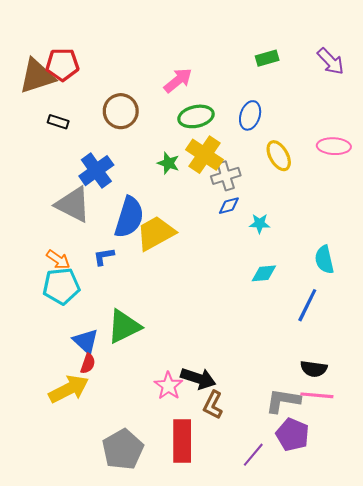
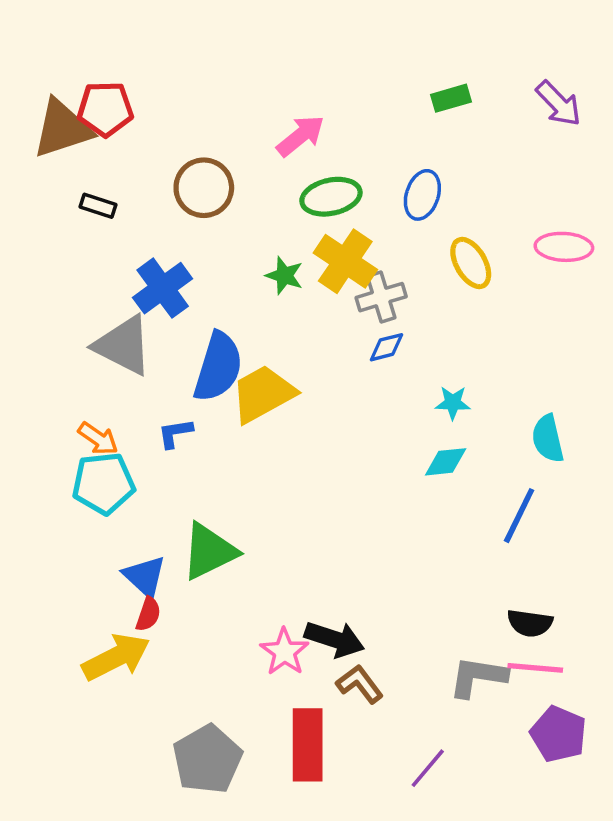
cyan star: (260, 224) -> (453, 403), moved
brown L-shape: (213, 405) -> (360, 684), turned 116
purple pentagon: (292, 435) -> (559, 734), moved

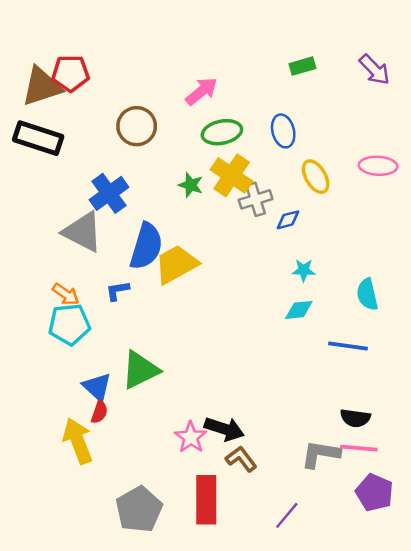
blue ellipse: (422, 195) -> (283, 131), turned -32
black rectangle: (98, 206) -> (38, 138), moved, size x2.0
blue diamond: (387, 347) -> (288, 220), moved
blue line: (519, 516) -> (348, 346), turned 72
yellow arrow: (116, 657) -> (78, 441), turned -84

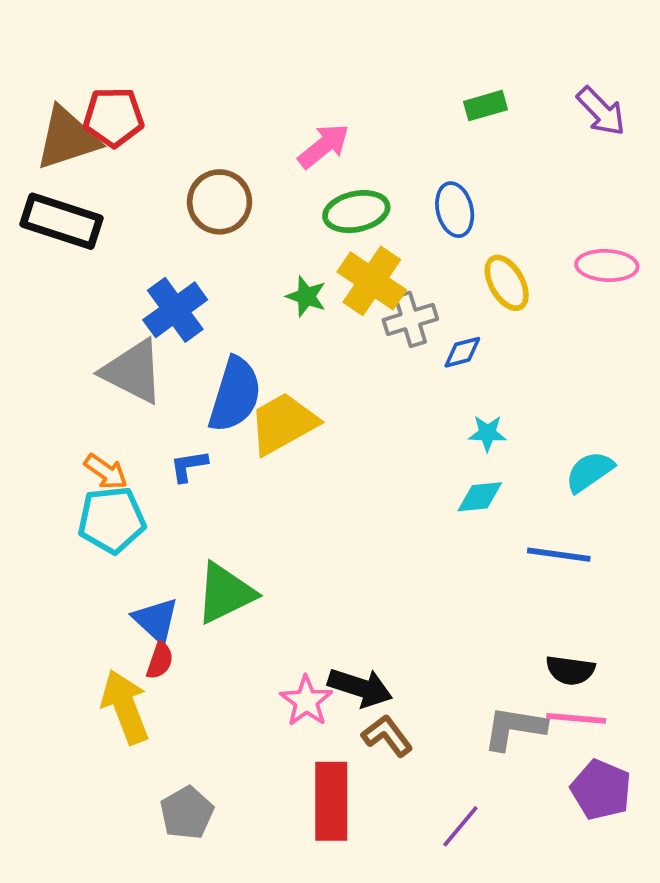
cyan semicircle: (367, 294) -> (590, 472), turned 68
gray pentagon: (139, 509) -> (187, 813), moved, size x0.7

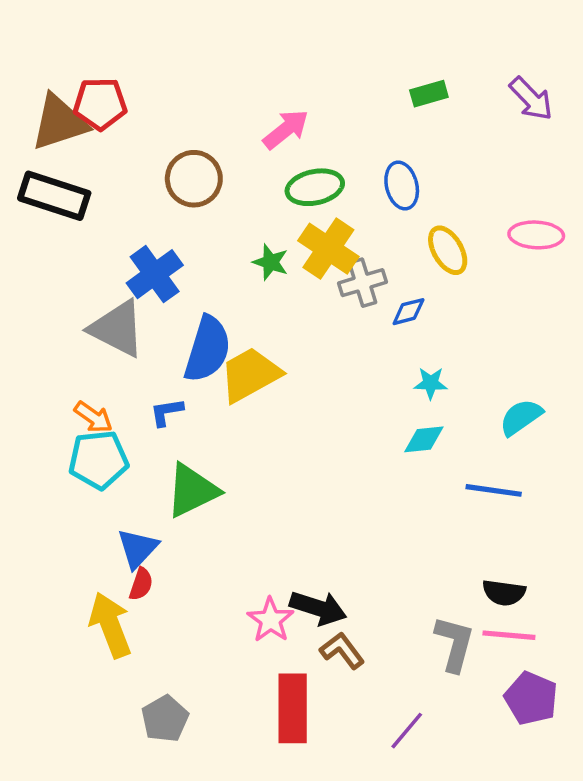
green triangle: (225, 593) -> (192, 490), moved
blue triangle: (156, 620) -> (138, 548), turned 30
gray L-shape: (514, 728) -> (454, 644), turned 96

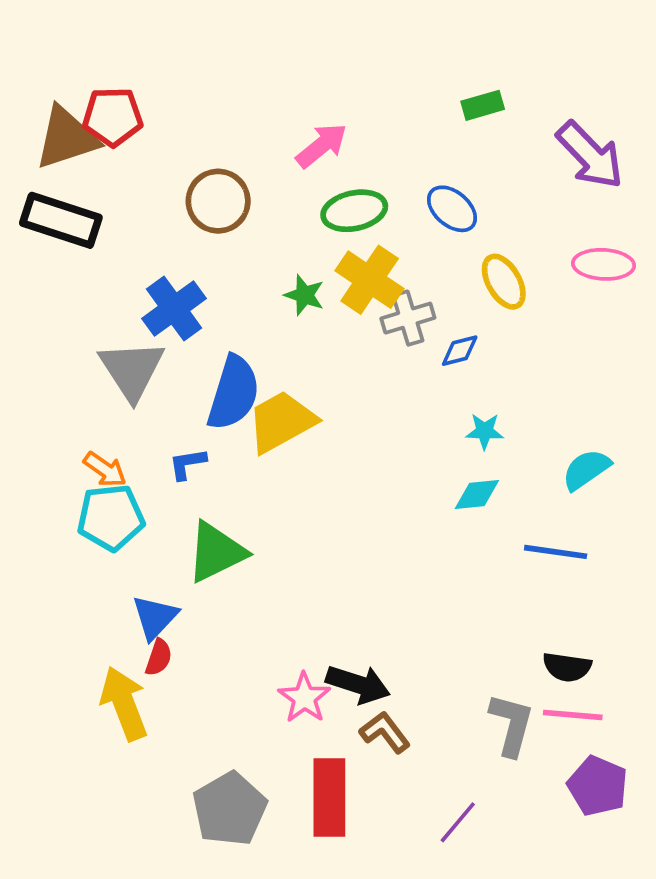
purple arrow: (531, 99) -> (590, 155), moved, size x1.4
blue ellipse: (402, 186) -> (452, 209), turned -36
gray triangle: (117, 329) -> (132, 370), turned 30
gray pentagon: (165, 719) -> (230, 809), moved, size x1.4

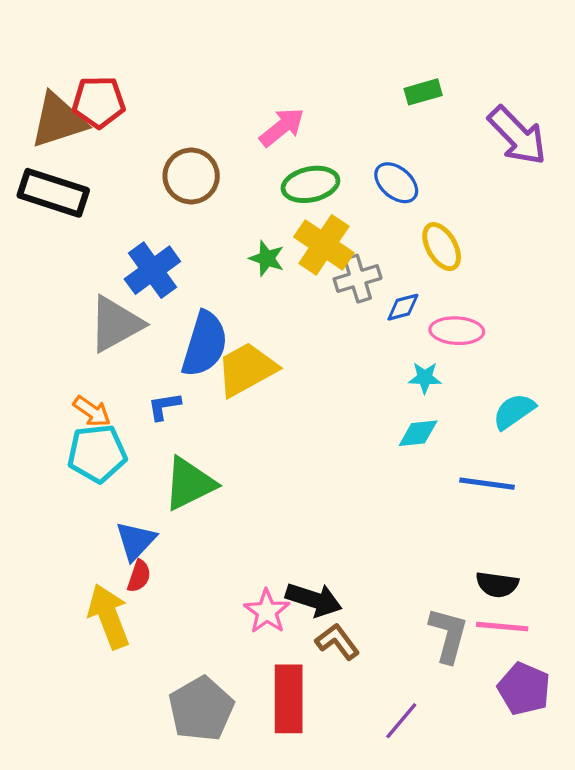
pink ellipse: (603, 264) -> (457, 331), moved
gray triangle: (132, 370) -> (115, 324), turned 34

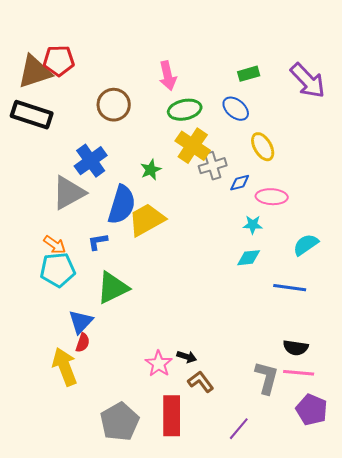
green rectangle: (423, 92) -> (249, 74), moved
pink arrow: (282, 127) -> (168, 76), turned 116
green star: (267, 258) -> (151, 170), moved, turned 30
black arrow: (314, 600) -> (187, 357), size x0.6

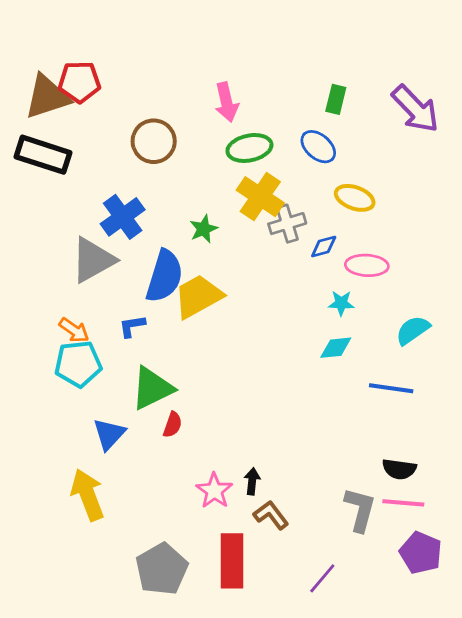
green rectangle: (249, 74) -> (336, 99), turned -60
yellow ellipse: (263, 147) -> (355, 198), turned -40
red semicircle: (83, 343) -> (173, 425), moved
black arrow: (187, 357) -> (252, 481), turned -102

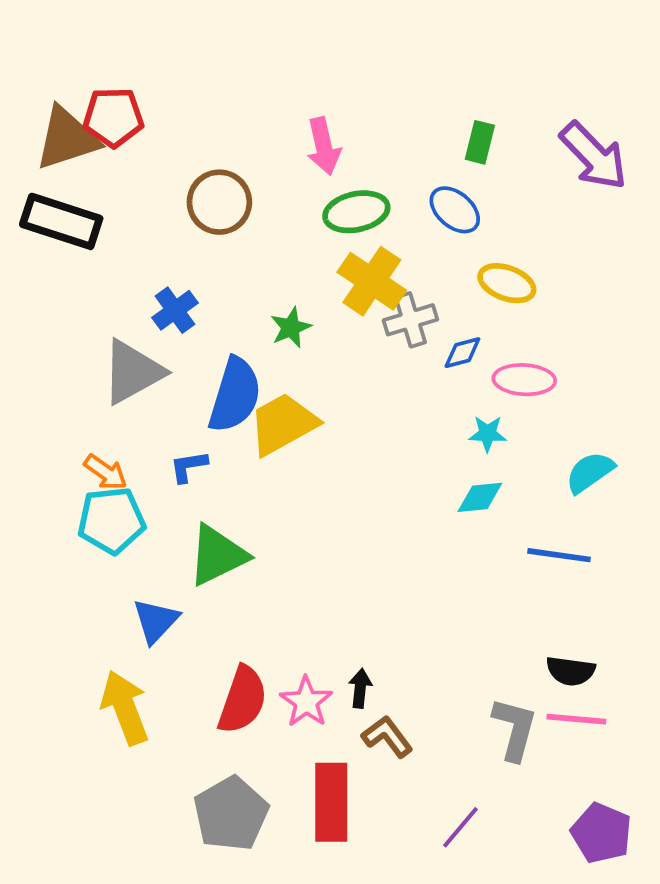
blue cross: (123, 217) -> (175, 310), size x0.7
red semicircle: (173, 425) -> (243, 700), moved, size x1.8
purple pentagon: (421, 553) -> (601, 833), moved

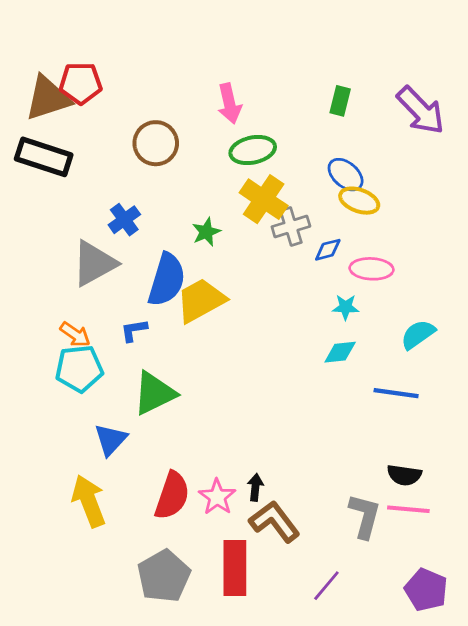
blue ellipse: (455, 210) -> (346, 175), moved
brown L-shape: (387, 737) -> (275, 522), size x1.4

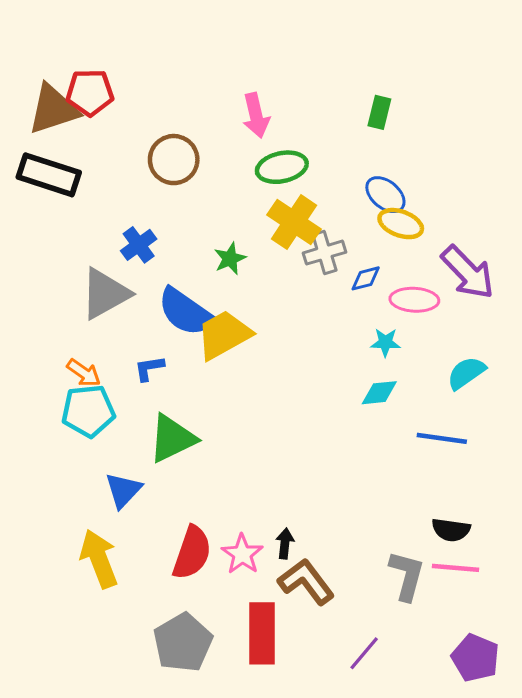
purple arrow: (421, 110) -> (468, 272), moved
blue semicircle: (167, 280) -> (186, 312), turned 108

